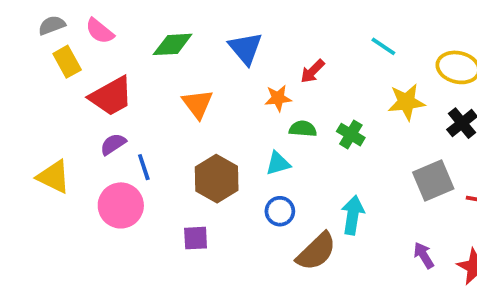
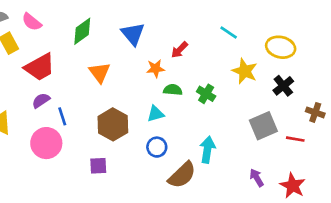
green diamond: (173, 44) -> (82, 31), turned -32
yellow star: (406, 102) -> (245, 71), turned 30

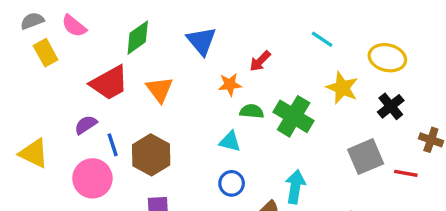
red trapezoid: (40, 67) -> (109, 83), moved
green cross: (206, 94) -> (294, 116), size x1.6
cyan triangle: (155, 114) -> (230, 141), turned 30
brown hexagon: (113, 124) -> (151, 155), moved

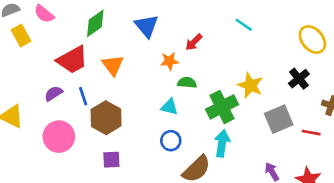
yellow ellipse: (387, 58) -> (312, 39), moved, turned 36
yellow star: (342, 88) -> (250, 85), moved
green cross: (294, 116) -> (222, 107), moved, turned 32
blue line: (113, 145) -> (83, 96), moved

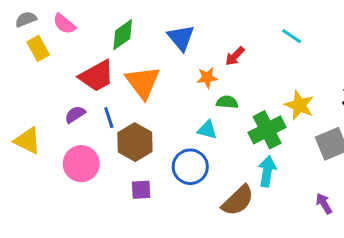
orange triangle: (113, 65) -> (143, 82), size x1.4
blue circle: (171, 141) -> (190, 167), moved, size x1.5

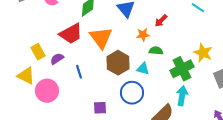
yellow rectangle: (38, 48) -> (38, 52), moved
blue line: (109, 118) -> (79, 72), moved
brown hexagon: (135, 142) -> (118, 63), moved
pink circle: (81, 164) -> (47, 91), moved

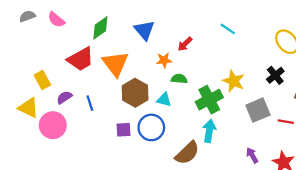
purple semicircle: (57, 59) -> (64, 97), moved
purple square: (100, 108) -> (123, 130), moved

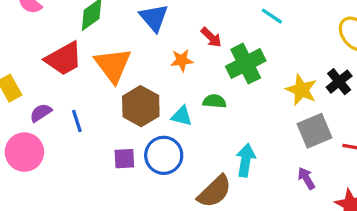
red arrow: (185, 44) -> (211, 37), turned -91
green semicircle: (179, 79) -> (215, 101), moved
yellow star: (234, 81) -> (301, 90), moved
green cross: (209, 100) -> (246, 64), moved
purple arrow: (252, 155) -> (306, 178), moved

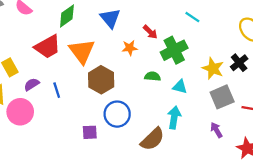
cyan triangle: (182, 116) -> (180, 87), moved
purple square: (124, 159) -> (90, 132), moved

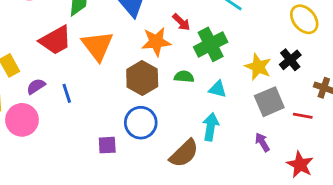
orange star: (130, 48) -> (156, 42), size x1.5
brown hexagon: (101, 80) -> (142, 78), moved

